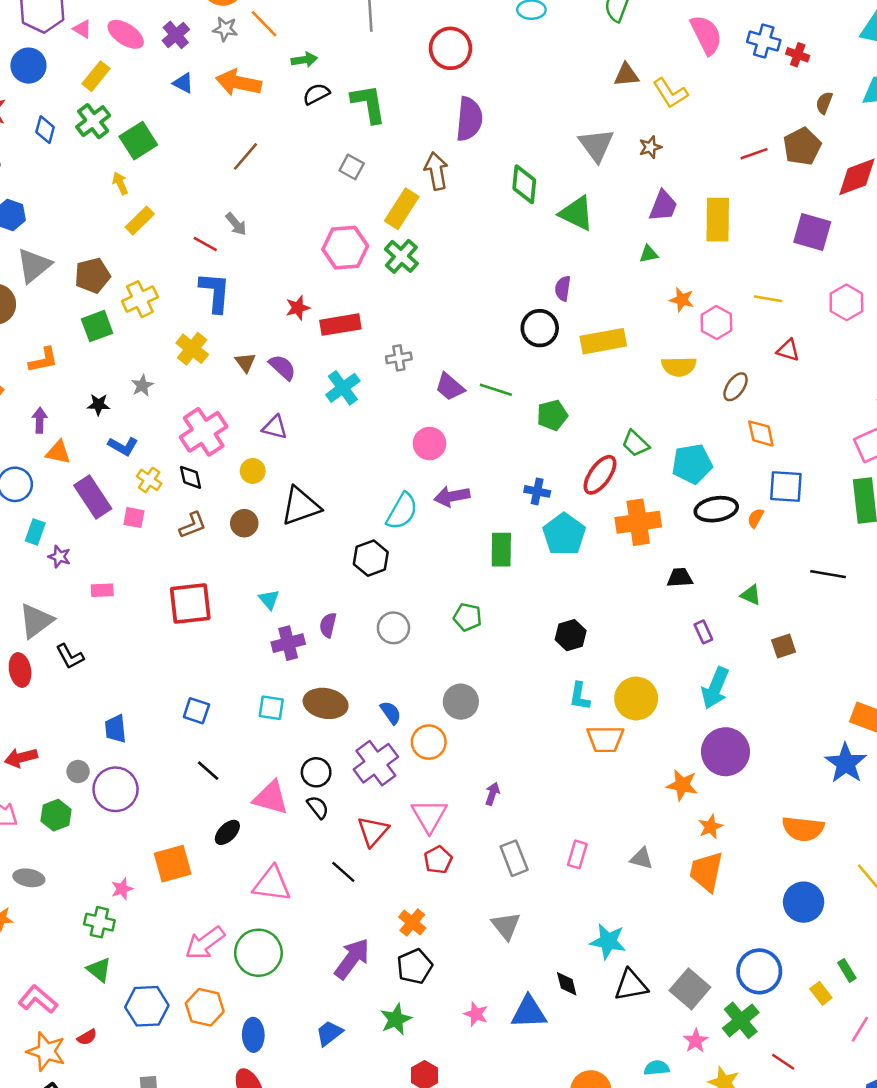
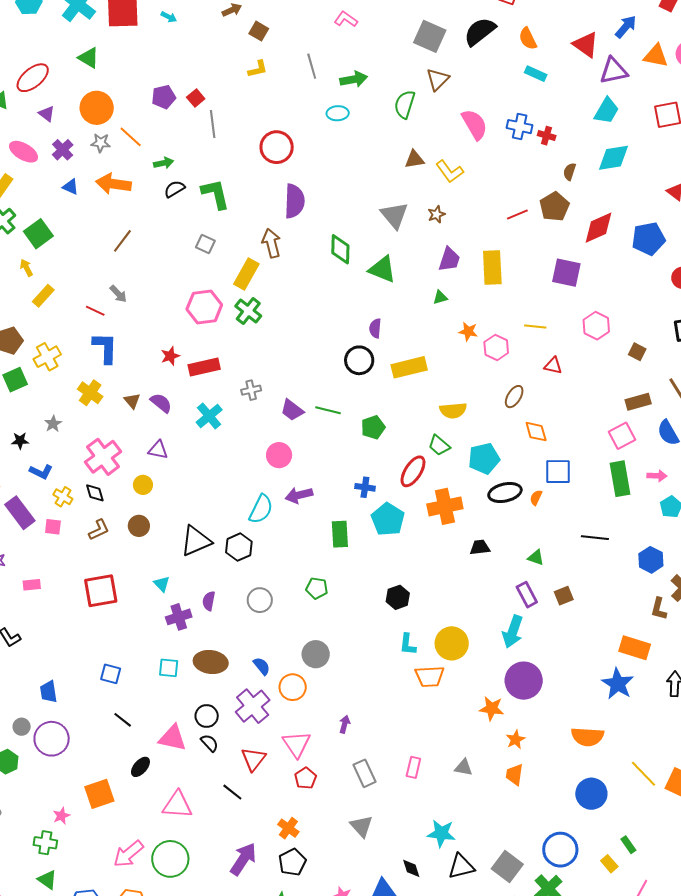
yellow semicircle: (679, 366) -> (453, 410), moved
black triangle: (301, 506) -> (196, 541), moved
purple rectangle: (703, 632) -> (527, 595), moved, size x1.4
orange trapezoid: (706, 872) -> (514, 775), size x0.7

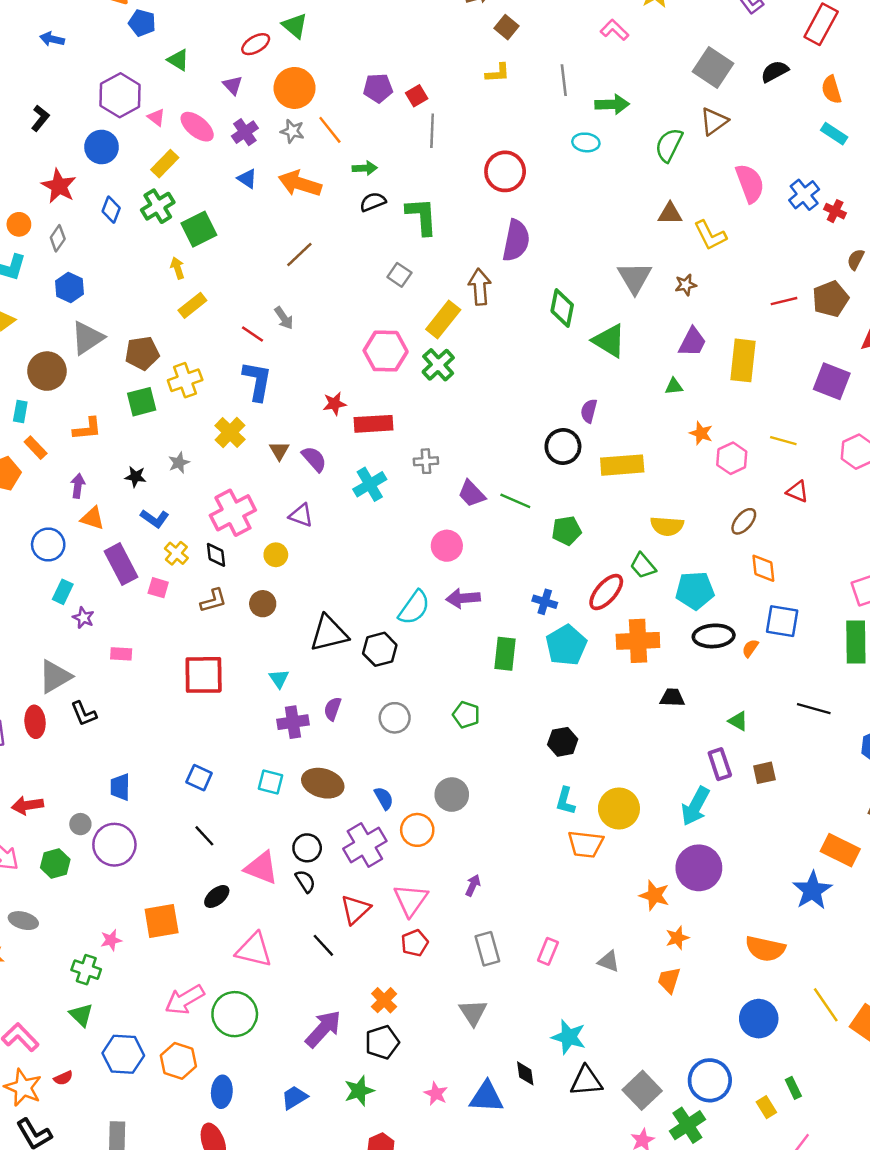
black semicircle: (480, 31) -> (775, 71), size x0.7
red ellipse: (33, 78) -> (256, 44), moved, size x0.7
blue cross: (520, 127) -> (804, 195), turned 30

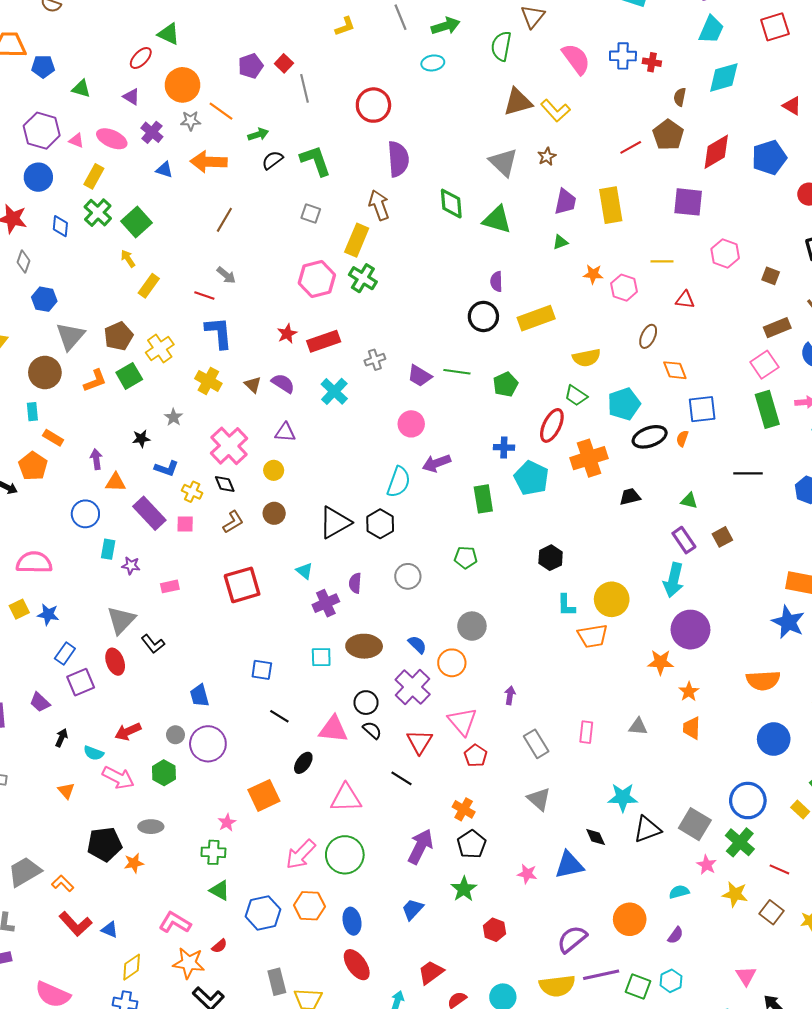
blue cross: (804, 195) -> (623, 56), turned -35
brown triangle: (670, 214) -> (518, 102), size x1.4
orange L-shape: (87, 429) -> (95, 381), moved

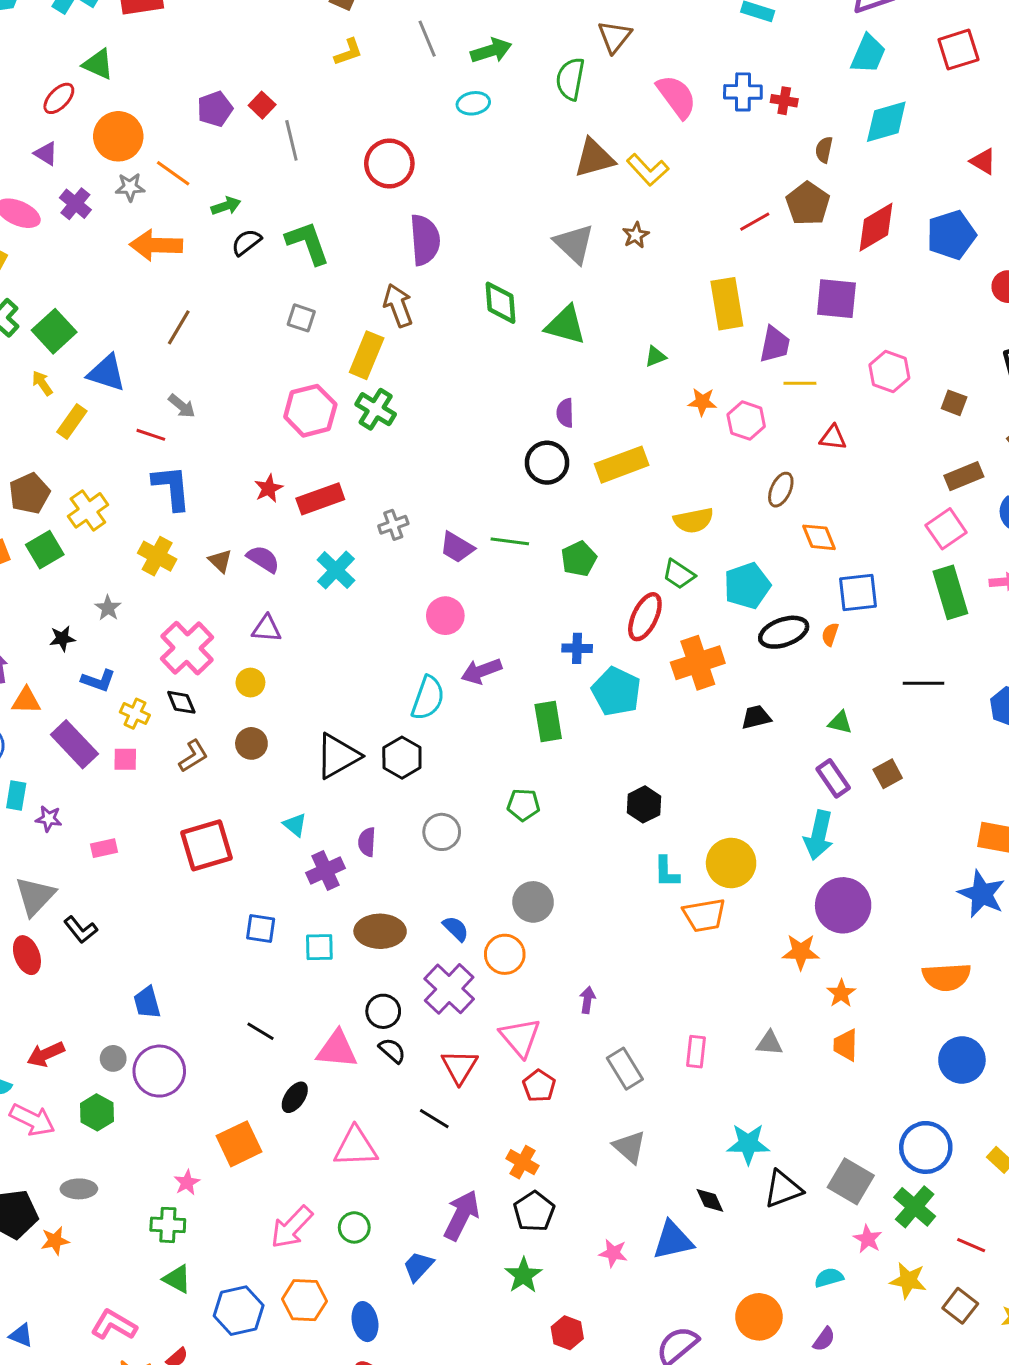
blue triangle: (164, 170) -> (107, 373), moved, size x1.6
purple trapezoid: (565, 202) -> (775, 344), moved
blue square: (262, 670) -> (261, 928), moved
green circle: (345, 855) -> (354, 1227), size x0.6
blue trapezoid: (413, 909) -> (418, 1266), moved

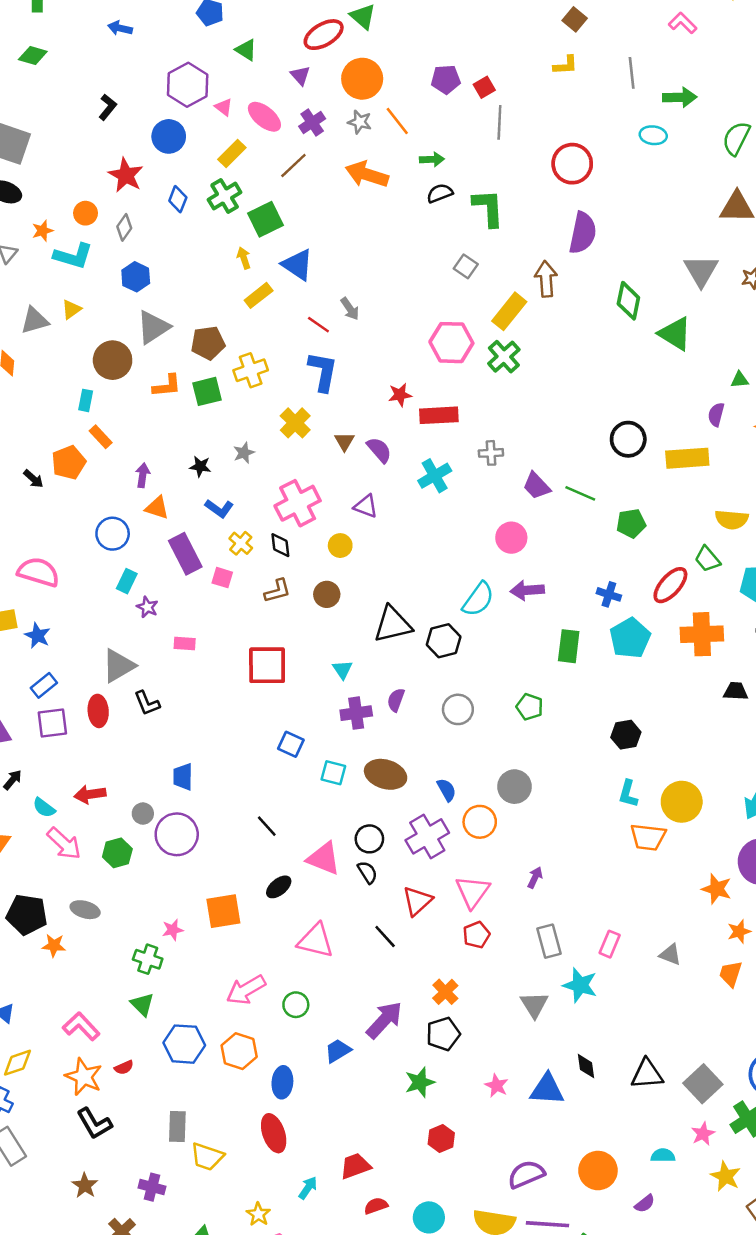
red ellipse: (59, 98) -> (324, 35), size x1.4
brown line: (179, 327) -> (293, 165), moved
purple semicircle: (565, 413) -> (716, 414), moved
cyan star: (748, 1144) -> (580, 985), moved

